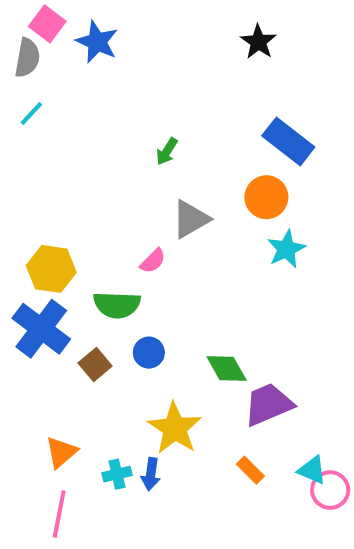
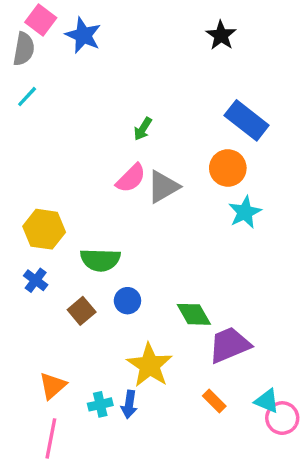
pink semicircle: (153, 261) -> (131, 178), moved, size x1.4
blue cross: (41, 329) -> (36, 280), size x0.5

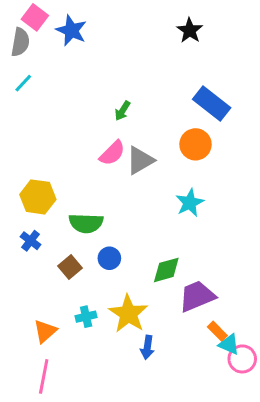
cyan star: (245, 212) -> (190, 203), moved
green diamond: (194, 314) -> (166, 270), turned -76
orange rectangle: (214, 401) -> (217, 331), moved
cyan cross: (100, 404) -> (86, 317), moved
blue arrow: (129, 404) -> (147, 347), moved

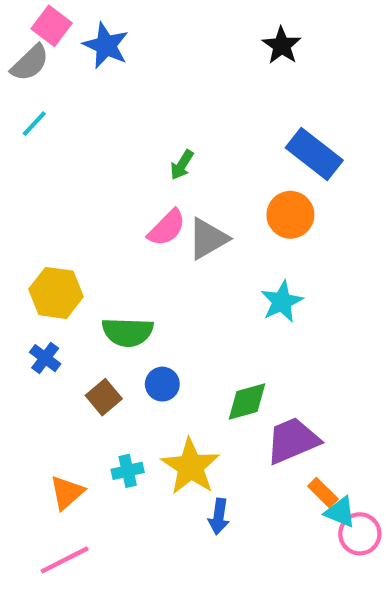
gray semicircle: (20, 42) -> (30, 63), turned 36
pink line: (44, 376) -> (65, 560), turned 52

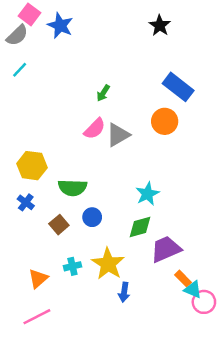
cyan star: (282, 302) -> (147, 194), moved

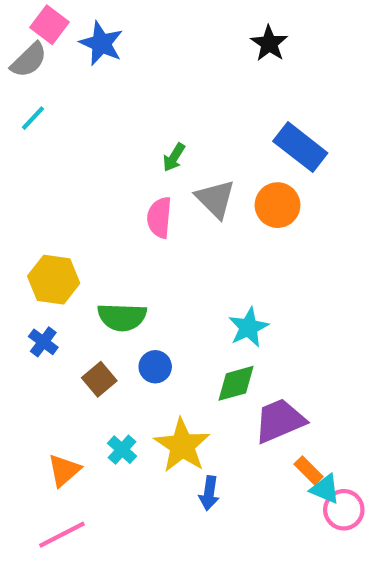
pink semicircle: (95, 129) -> (159, 218), turned 140
gray triangle: (118, 135) -> (215, 199), moved, turned -45
cyan cross: (72, 266) -> (122, 450), turned -35

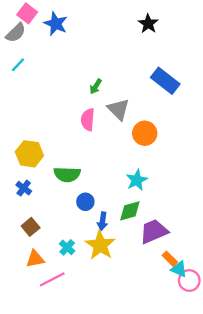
orange circle: (277, 205) -> (145, 133), moved
brown square: (99, 379) -> (31, 227), moved
orange triangle: (64, 470) -> (35, 259), turned 30
blue arrow: (209, 493) -> (102, 221), moved
pink line: (62, 535) -> (52, 279), moved

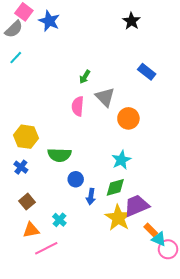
blue rectangle: (165, 81) -> (147, 72), size x0.7
yellow star: (100, 245) -> (118, 218), moved

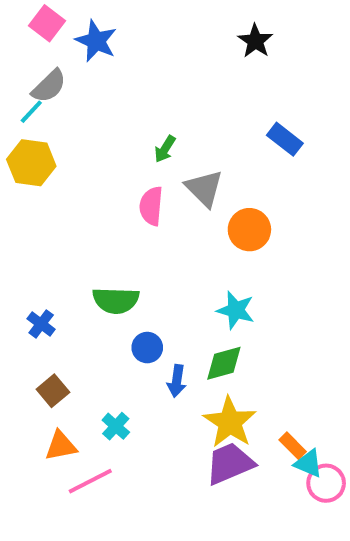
gray semicircle: (14, 29) -> (49, 86), moved
yellow hexagon: (26, 137) -> (31, 163), moved
cyan star: (121, 160) -> (236, 310), turned -30
purple trapezoid: (137, 206) -> (230, 464), moved

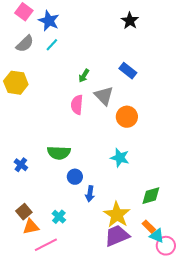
cyan line: (31, 112) -> (52, 45), moved
blue rectangle: (285, 139) -> (128, 71), moved
green diamond: (224, 363) -> (151, 196), moved
brown square: (53, 391) -> (24, 212), moved

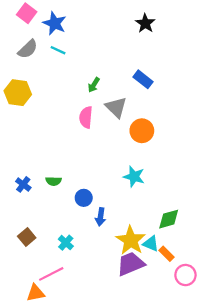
cyan line: (52, 45) -> (58, 50), turned 72
green semicircle: (59, 153) -> (53, 181), moved, size x0.6
orange triangle: (31, 227) -> (36, 293), moved
cyan triangle: (157, 236) -> (151, 244), moved

